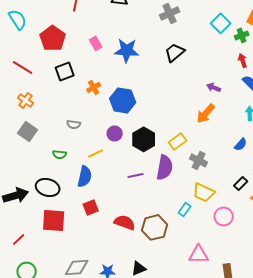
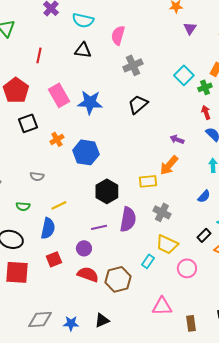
pink rectangle: (96, 43) -> (59, 95), size x1.6
purple circle: (115, 133) -> (84, 248), moved
yellow rectangle: (178, 141) -> (148, 181), moved, turned 30

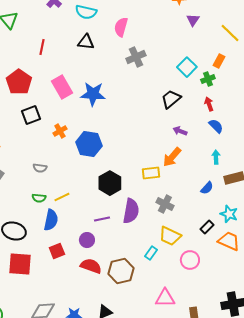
black trapezoid: (138, 104) -> (171, 99), moved
green semicircle: (23, 206) -> (39, 198), moved

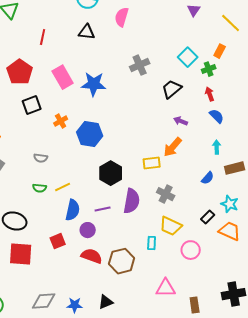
gray cross: (136, 57) -> (140, 65), moved
blue semicircle: (51, 220) -> (73, 210), moved
cyan rectangle: (151, 253) -> (152, 243), turned -32

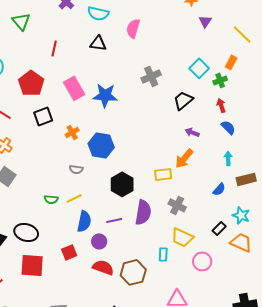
gray semicircle: (41, 158) -> (76, 169), moved

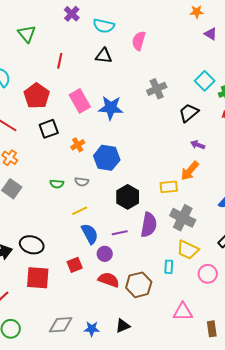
purple triangle: (205, 21) -> (211, 34), turned -32
green semicircle: (51, 199) -> (57, 184), moved
gray cross: (177, 205) -> (183, 218), size x1.4
blue semicircle: (84, 221) -> (90, 234), turned -40

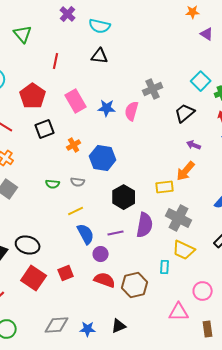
pink semicircle: (139, 41) -> (132, 111), moved
blue star: (111, 108) -> (107, 108), size x0.7
red square: (75, 265) -> (66, 273), moved
pink circle: (208, 274) -> (203, 291), moved
red square: (38, 278) -> (34, 278), turned 30

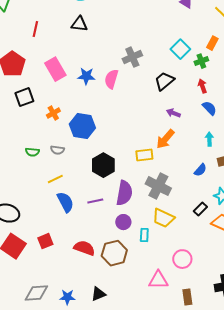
purple circle: (101, 254) -> (123, 222), moved

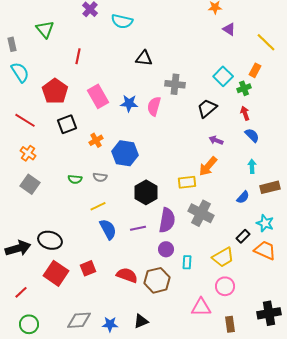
black triangle: (79, 24) -> (144, 58), moved
gray cross: (132, 57) -> (175, 84), turned 30
yellow trapezoid: (163, 218) -> (223, 257), moved, turned -55

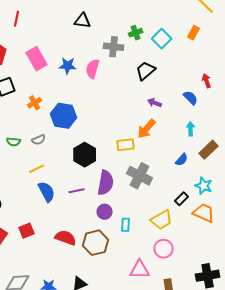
green cross: (244, 88) -> (136, 33), moved
red arrow: (245, 113) -> (207, 81), moved
gray semicircle: (100, 177) -> (39, 140), turned -32
brown rectangle: (270, 187) -> (209, 150), turned -30

